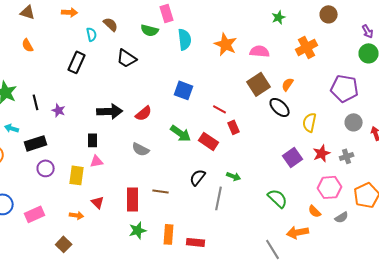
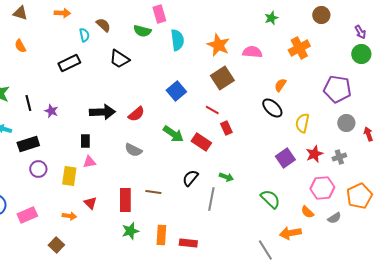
black rectangle: (77, 62) -> (69, 63), turned 40
brown square: (259, 84) -> (222, 78), moved
blue square: (184, 90) -> (176, 91), turned 30

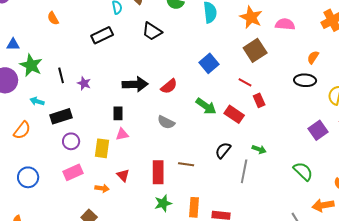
black ellipse: (272, 108) -> (305, 80), turned -40
pink rectangle: (27, 215) -> (73, 172), moved

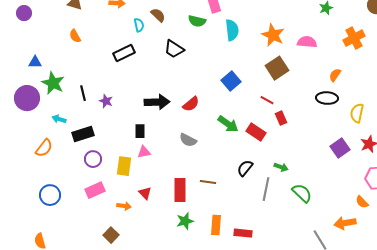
green semicircle: (303, 171) -> (302, 193), moved

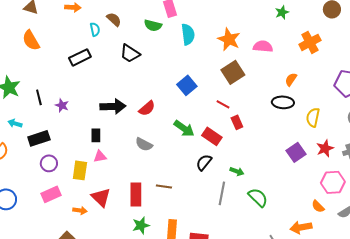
orange semicircle: (75, 36) -> (31, 40), size x1.5
black semicircle: (245, 168) -> (204, 162), moved
red triangle: (145, 193) -> (101, 197), size x1.5

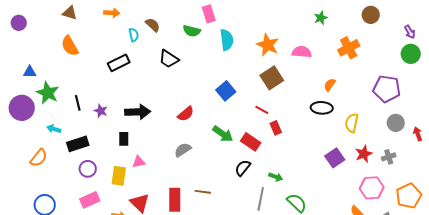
black arrow: (113, 106) -> (138, 112), moved
black rectangle: (96, 135) -> (124, 139), moved
gray semicircle: (144, 144) -> (183, 150), turned 120

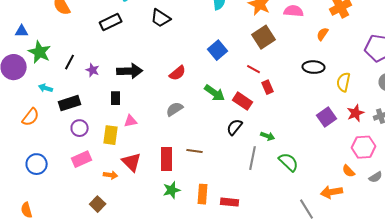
orange semicircle: (330, 85) -> (323, 34), moved
black line: (78, 103) -> (70, 62), turned 42

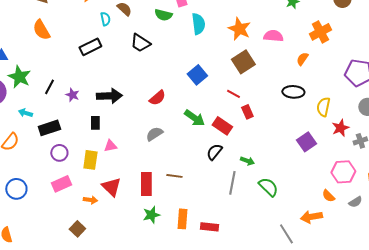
red star: (356, 113) -> (340, 128), moved

